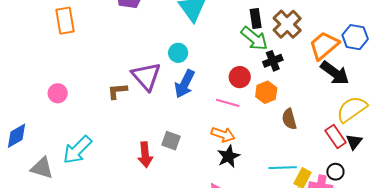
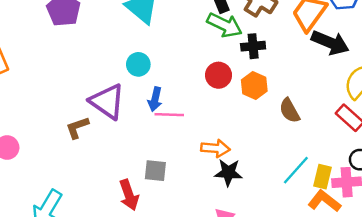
black cross: (273, 61) -> (253, 46), turned 30
blue arrow: (185, 84) -> (155, 99), size x0.7
pink line: (228, 103) -> (169, 115), moved
black star: (229, 156) -> (228, 173), turned -30
cyan line: (283, 168) -> (296, 170), turned -32

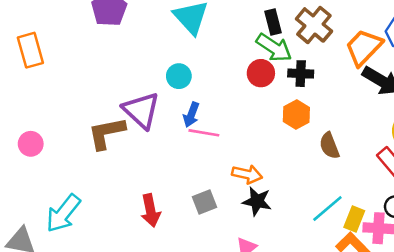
red circle: (219, 75) -> (261, 73), moved
brown L-shape: (77, 128) -> (106, 133), size x1.5
gray square: (155, 171) -> (204, 202), moved, turned -35

